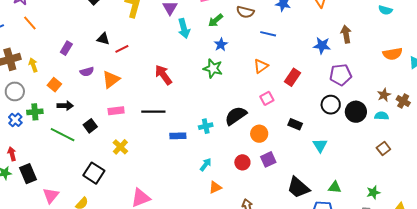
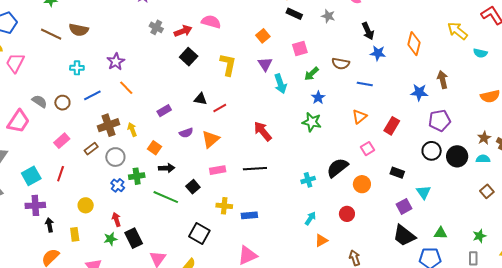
purple rectangle: (66, 48) -> (164, 111), turned 32
blue rectangle: (178, 136) -> (249, 215), moved
yellow cross: (120, 147) -> (224, 206), turned -35
purple square: (268, 159) -> (404, 206), moved

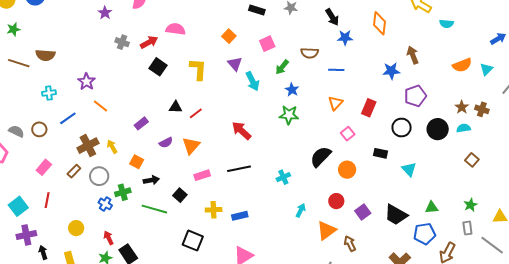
black circle: (432, 151) -> (402, 128), moved
cyan cross: (308, 180) -> (283, 177), moved
purple square: (404, 206) -> (363, 212), moved
orange triangle: (321, 240) -> (326, 230), moved, size x1.5

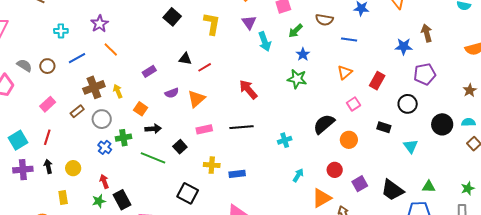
cyan semicircle: (464, 128) -> (468, 122), moved
black circle: (438, 129) -> (442, 124), moved
black arrow: (43, 252) -> (48, 166), moved

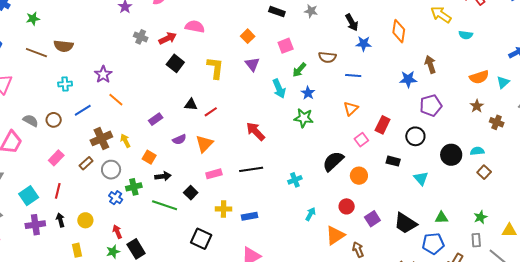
cyan arrow: (265, 42) -> (279, 89), moved
red rectangle: (377, 81) -> (383, 125), moved
brown star: (470, 90) -> (477, 106), moved

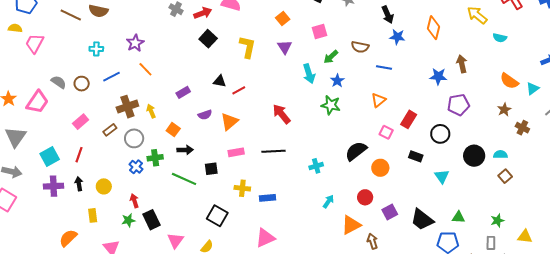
orange semicircle: (479, 77) -> (509, 81), turned 48
pink square: (361, 140) -> (386, 132), turned -32
black square: (191, 193) -> (211, 169), turned 32

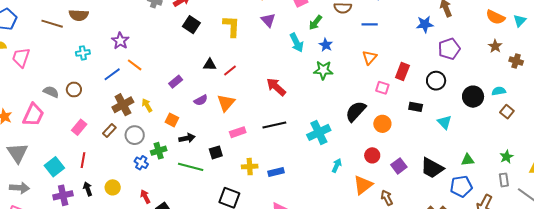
blue line: (111, 77) -> (112, 74), moved
cyan cross: (316, 166) -> (319, 132), size x1.6

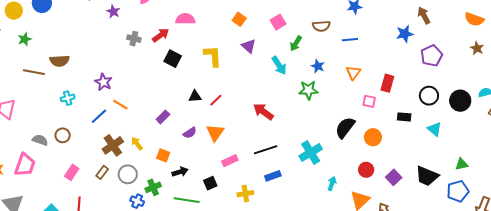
blue star: (326, 45) -> (318, 66), moved
black circle: (436, 81) -> (429, 96), moved
blue rectangle: (276, 172) -> (273, 176), moved

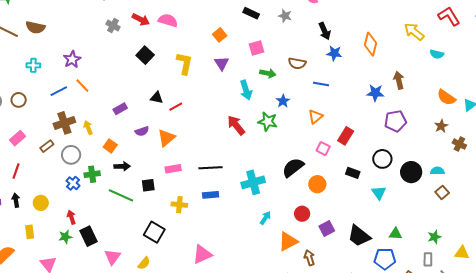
red arrow: (161, 35) -> (141, 19), moved, turned 48
green arrow: (296, 43) -> (268, 73), turned -126
red arrow: (263, 112) -> (236, 125), moved

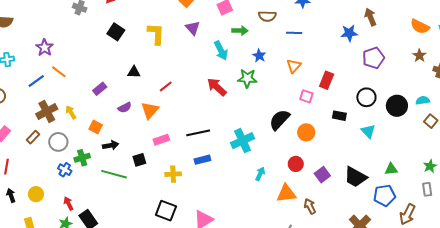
red line: (176, 107) -> (166, 86), moved
black square: (154, 232) -> (166, 211), moved
orange triangle: (288, 241) -> (286, 193), turned 30

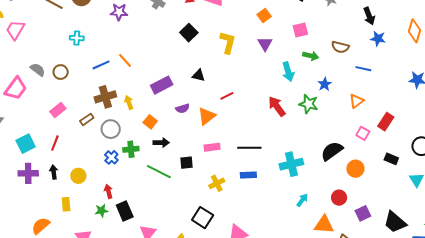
purple star: (45, 48) -> (119, 12), moved, turned 30
purple rectangle: (100, 89) -> (162, 85), size x1.5
yellow cross: (173, 174) -> (217, 183), turned -35

